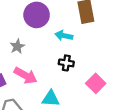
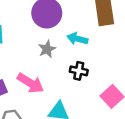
gray star: (17, 46) -> (47, 49), moved

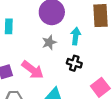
cyan arrow: (77, 39) -> (76, 36), turned 77

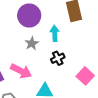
black cross: (74, 63) -> (58, 58), turned -32

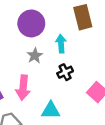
pink arrow: (21, 71) -> (23, 88), turned 70

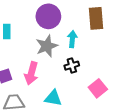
gray star: (35, 56) -> (47, 46), size x1.5

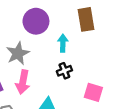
gray star: (47, 46) -> (18, 53), moved
pink square: (98, 88) -> (93, 92), turned -30

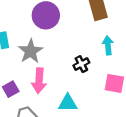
cyan arrow: (63, 43) -> (108, 45), moved

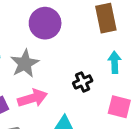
pink arrow: (39, 81) -> (32, 98), turned -115

